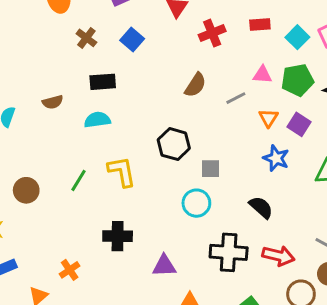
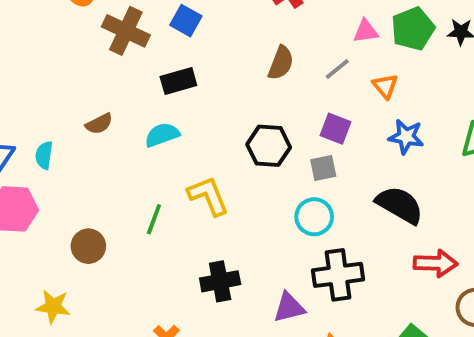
brown cross: (86, 38) -> (126, 31), size x1.6
black rectangle: (103, 82) -> (178, 81), moved
purple square: (299, 124) -> (336, 129), moved
black semicircle: (261, 207) -> (400, 205), size x1.4
black cross: (229, 252) -> (338, 275), moved

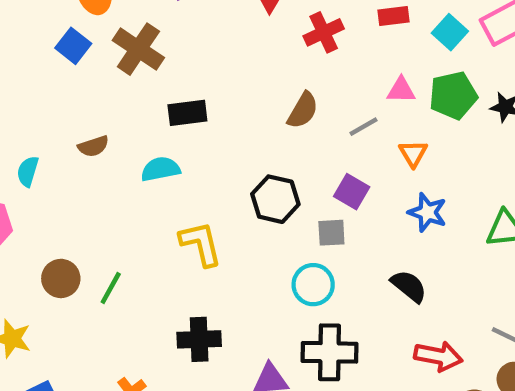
blue square: (186, 21) -> (73, 46), moved
black semicircle: (400, 205) -> (409, 286), size x0.7
green line: (154, 219) -> (111, 288), moved

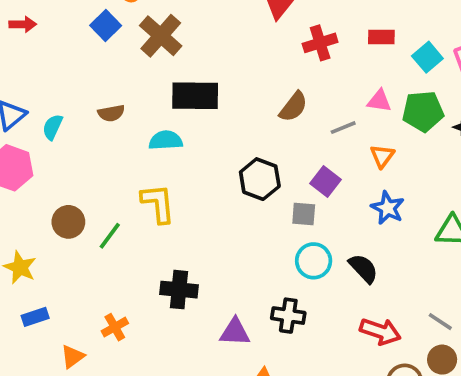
black rectangle: (187, 113) -> (195, 96), size x1.4
yellow L-shape: (201, 244) -> (158, 203), moved
cyan circle: (313, 285) -> (314, 261), moved
black cross: (330, 352) -> (288, 316), size x0.7

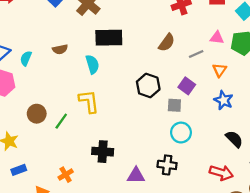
cyan semicircle: (166, 140) -> (92, 64), turned 78
black semicircle: (363, 268) -> (234, 139), moved

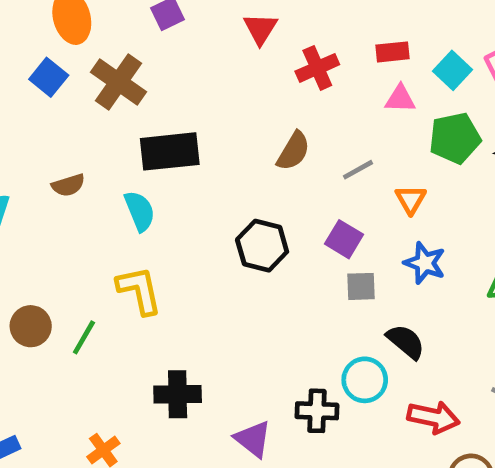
pink triangle: (217, 38) -> (400, 99), moved
gray square: (174, 105) -> (361, 286), moved
cyan circle: (181, 133) -> (365, 380), moved
black semicircle: (234, 139) -> (406, 342), moved
purple triangle: (136, 175) -> (253, 439), turned 42

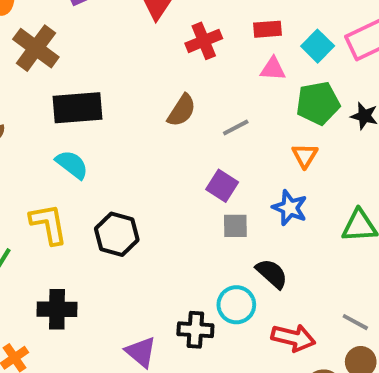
orange triangle: (411, 200) -> (305, 156), moved
cyan semicircle: (140, 211) -> (72, 165), moved, turned -32
black hexagon: (262, 246) -> (117, 234), moved
black cross: (178, 394) -> (57, 309), moved

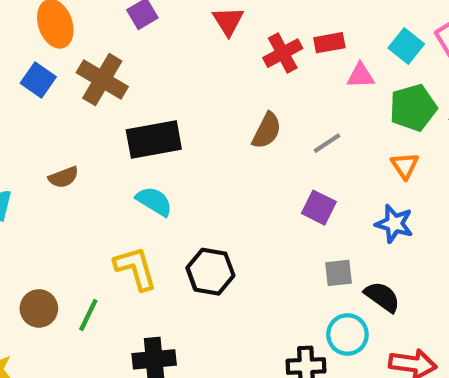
red rectangle: (267, 29) -> (329, 43), moved
gray square: (235, 226) -> (339, 273), moved

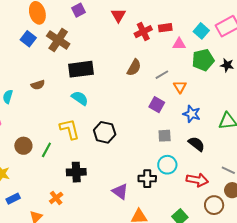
orange triangle: (405, 166) -> (180, 87), moved
black semicircle: (382, 297) -> (196, 144), moved

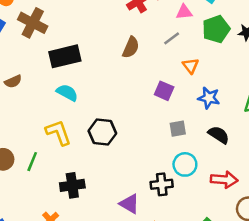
gray line: (162, 75) -> (172, 38), moved

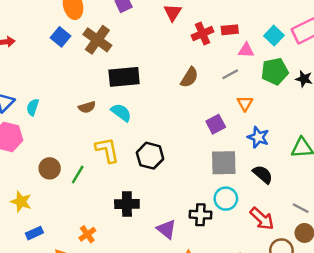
brown semicircle: (13, 81) -> (87, 107), moved
purple square: (164, 91) -> (216, 124), turned 30
gray square: (178, 129) -> (224, 163), size x1.6
red arrow: (224, 180) -> (262, 219), turned 30
black cross: (72, 185) -> (127, 204), moved

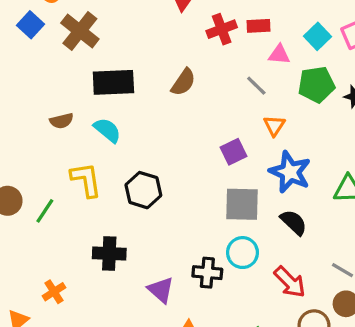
gray line: (230, 74) -> (256, 86), turned 70
brown semicircle: (189, 77) -> (183, 82), moved
blue star: (258, 137) -> (290, 172), size x1.4

